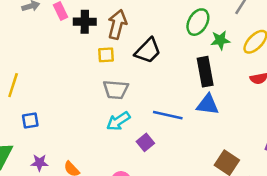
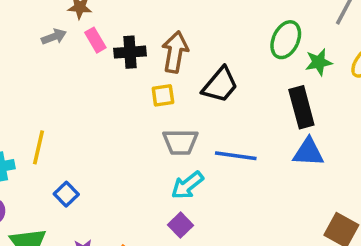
blue line: (168, 115) -> (236, 156), moved
blue square: (30, 120) -> (66, 194), turned -30
purple square: (145, 142) -> (181, 225), moved

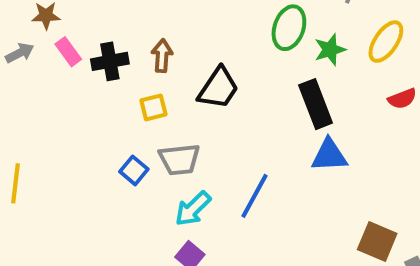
brown arrow: (175, 52) -> (162, 56), size x0.7
blue line: (236, 156) -> (254, 196), moved, turned -63
blue square: (66, 194) -> (134, 170), moved

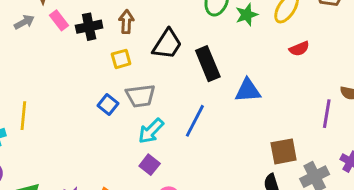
black rectangle: (316, 104) -> (208, 64), moved
brown square: (377, 242) -> (284, 151), turned -32

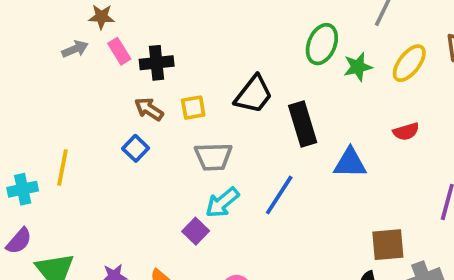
brown arrow: (126, 22) -> (149, 109), moved, turned -65
red semicircle: (299, 49) -> (406, 132), moved
blue square: (108, 104) -> (136, 148), moved
purple square: (150, 165) -> (196, 231), moved

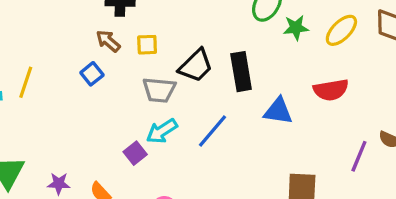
black trapezoid: (254, 94) -> (196, 66), moved
red semicircle: (406, 132) -> (331, 90), size x1.5

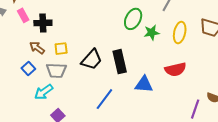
yellow ellipse: (341, 30) -> (180, 32), turned -30
gray trapezoid: (159, 90) -> (56, 70), moved
cyan arrow: (162, 131) -> (44, 92), moved

